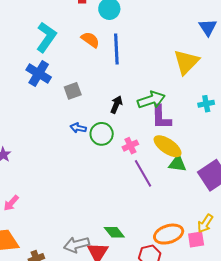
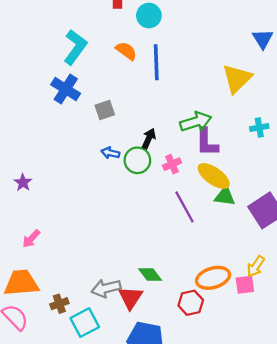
black arrow: (116, 104) -> (149, 139), moved
pink cross: (130, 146) -> (172, 164), moved

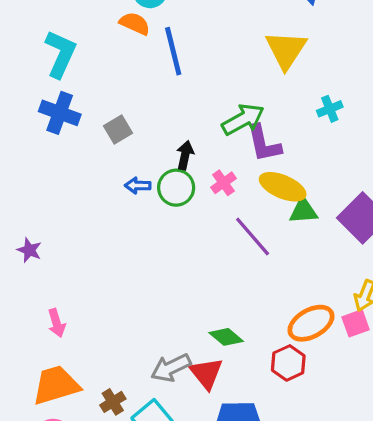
orange semicircle: (126, 51) -> (135, 23), moved
pink arrow: (31, 239) -> (57, 323), turned -48

